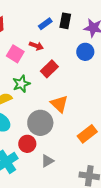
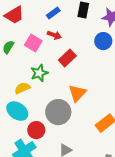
blue rectangle: (45, 24) -> (53, 13), moved
orange triangle: (59, 104) -> (77, 93), turned 30
red circle: (27, 144) -> (36, 130), moved

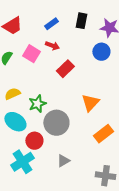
green star: (39, 73) -> (37, 104), moved
yellow semicircle: (22, 88) -> (12, 94), moved
orange triangle: (77, 93) -> (90, 103), moved

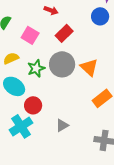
pink square: (31, 54) -> (30, 35), moved
orange triangle: (90, 103) -> (89, 67), turned -30
gray circle: (56, 123) -> (62, 64), moved

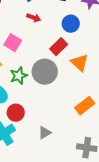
blue circle: (100, 16) -> (71, 24), moved
red rectangle: (64, 33) -> (59, 47), moved
orange triangle: (89, 67) -> (80, 63), moved

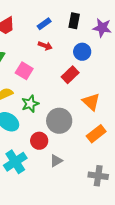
orange triangle: (80, 63) -> (91, 102), moved
gray circle: (45, 72) -> (59, 121), moved
red circle: (16, 113) -> (39, 141), moved

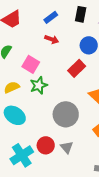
green star: (30, 104) -> (39, 85), moved
red circle: (39, 141) -> (46, 145), moved
gray triangle: (56, 161) -> (67, 147), moved, turned -40

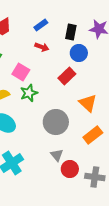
black rectangle: (81, 14) -> (71, 32), moved
red circle: (46, 145) -> (70, 169), moved

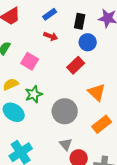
green star: (29, 93) -> (34, 94), moved

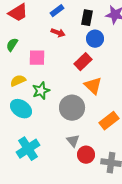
pink square: (30, 61) -> (37, 58), turned -30
orange triangle: (97, 92) -> (93, 86), moved

